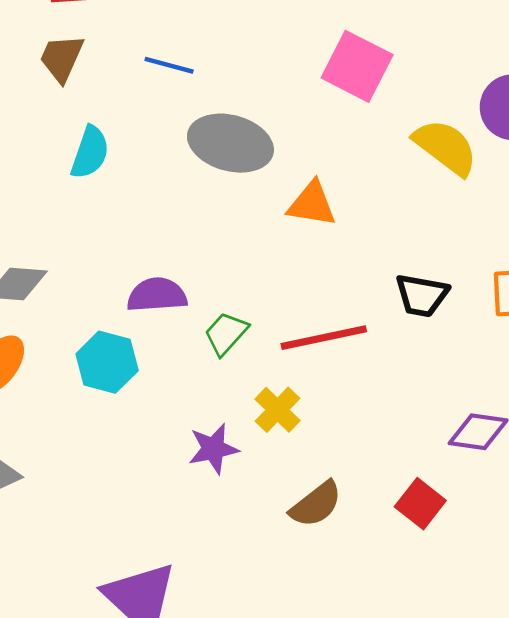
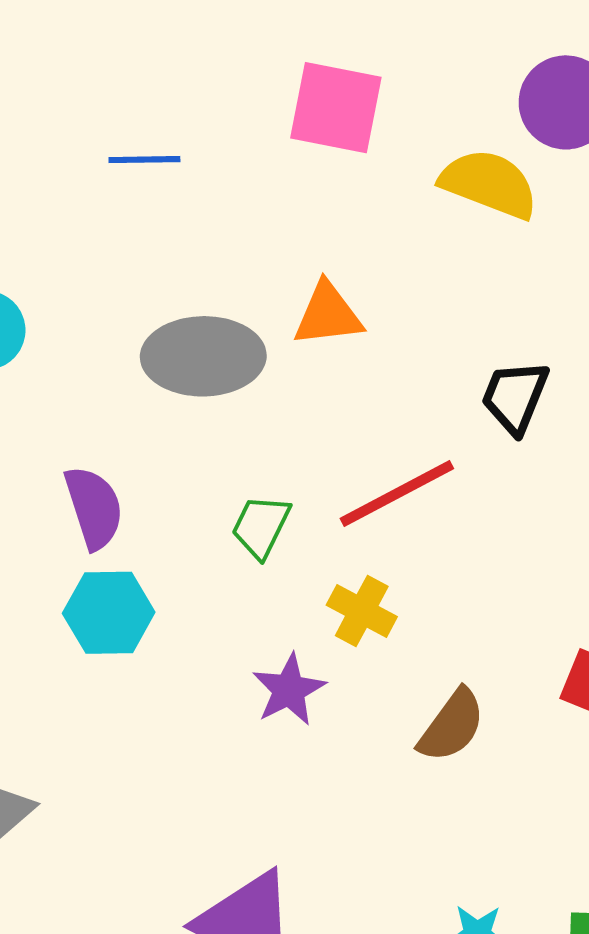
blue line: (169, 65) -> (144, 160), moved
gray ellipse: (230, 143) -> (203, 356), moved
purple semicircle: (157, 295) -> (94, 507), moved, turned 92
black trapezoid: (422, 295) -> (515, 397), turned 118

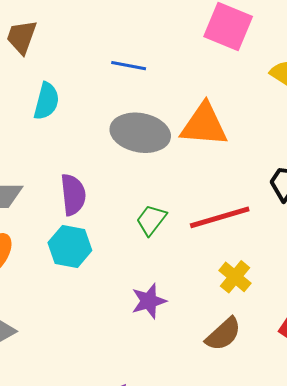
blue line: (144, 160) -> (129, 66), moved
orange triangle: (328, 314) -> (204, 125), size x1.4
yellow cross: (362, 611) -> (235, 277), moved

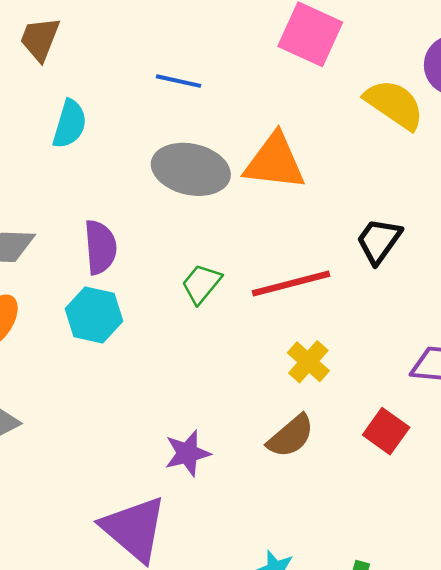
purple star: (149, 301) -> (187, 453), moved

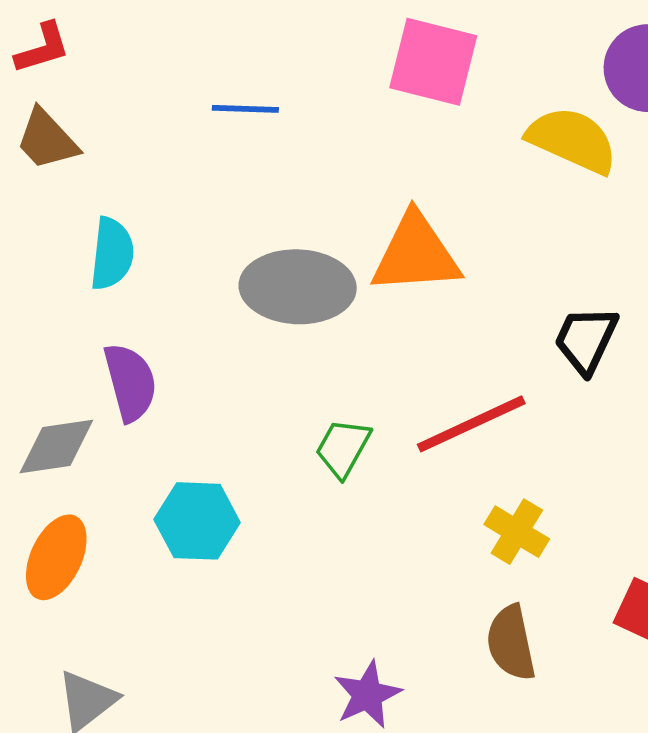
brown trapezoid: (40, 39) -> (47, 140), turned -54
blue line: (178, 81) -> (245, 109), moved
purple semicircle: (100, 247) -> (130, 382), moved
brown semicircle: (291, 436) -> (511, 643), turned 129

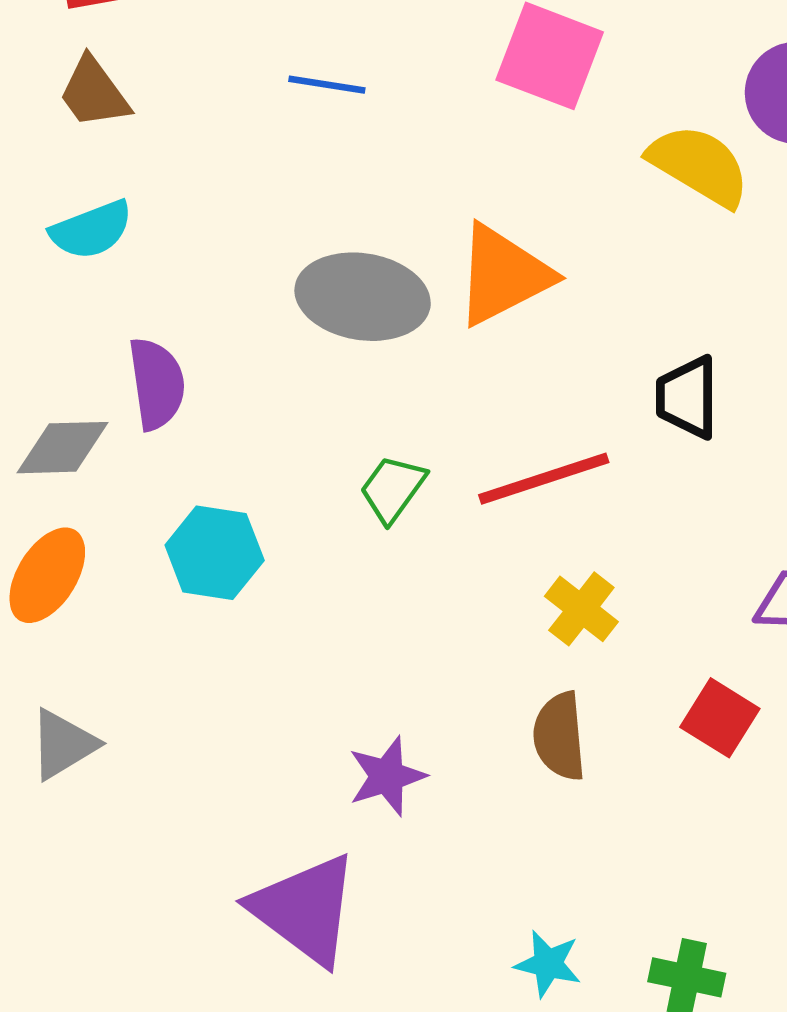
cyan semicircle: (112, 254) -> (91, 230), moved, turned 56
orange triangle: (416, 254) -> (503, 275), turned -30
black trapezoid: (586, 340) -> (687, 397), turned -32

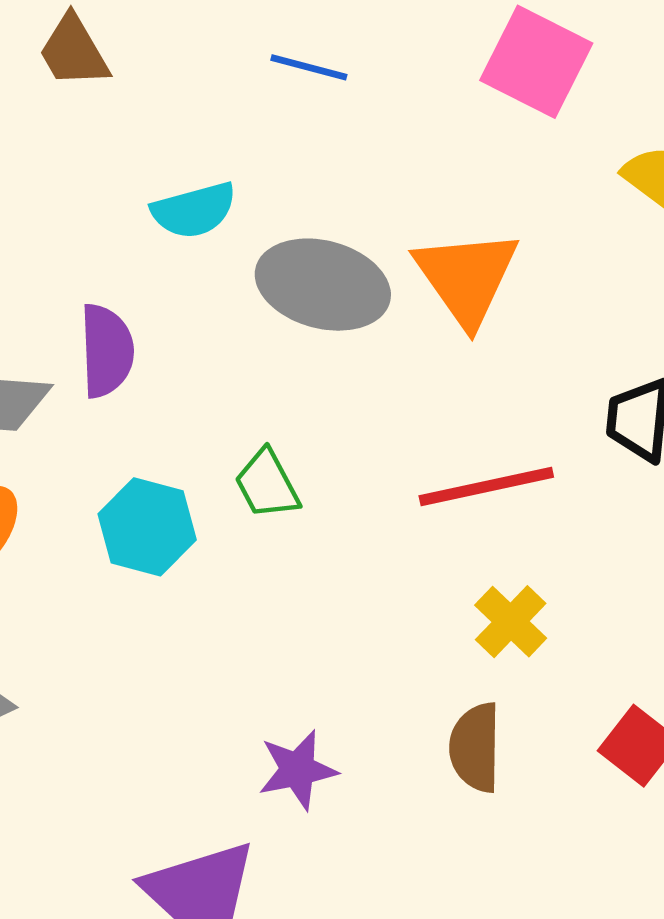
cyan semicircle: (91, 230) -> (194, 210), moved
orange triangle: (503, 275) -> (467, 277), turned -44
green trapezoid: (393, 489) -> (267, 484), moved, turned -70

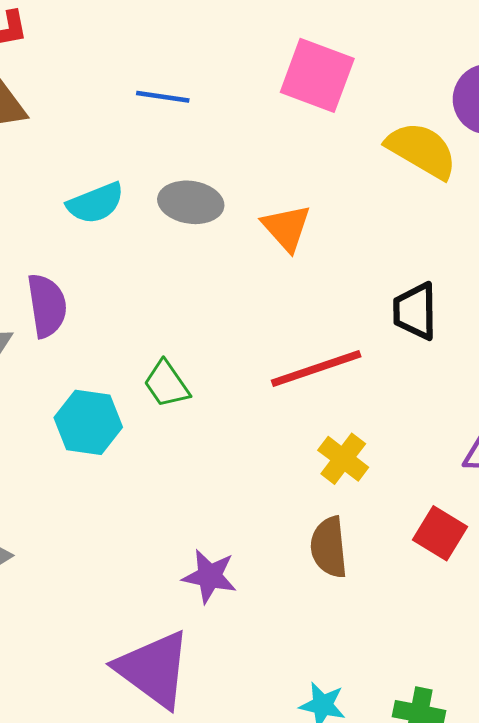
orange triangle: (467, 277) -> (286, 228), size x0.7
gray ellipse: (323, 285) -> (191, 202), moved, size x0.7
purple star: (298, 770) -> (210, 576), turned 30

